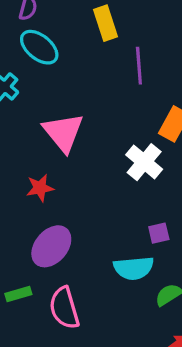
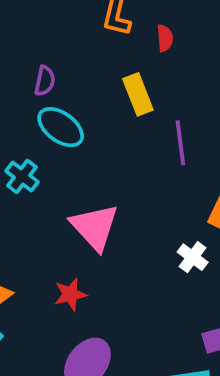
white cross: (144, 162) -> (193, 257), size x0.7

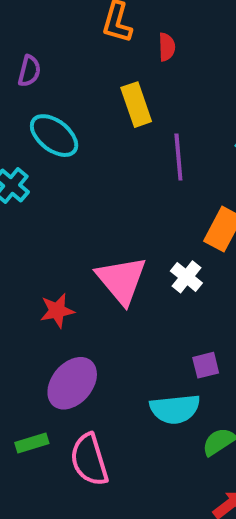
purple semicircle: (45, 81) -> (29, 71), moved
pink triangle: (95, 227) -> (122, 280), moved

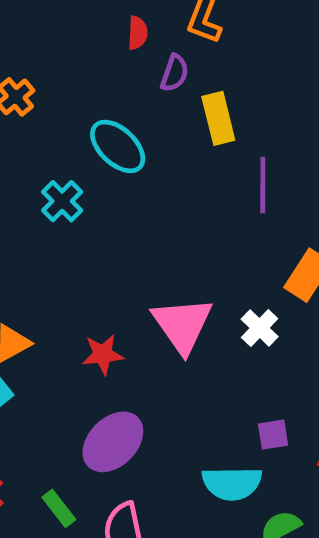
red semicircle: (167, 47) -> (138, 33), moved
purple semicircle: (29, 71) -> (175, 73), moved
green rectangle: (32, 443) -> (59, 508), turned 64

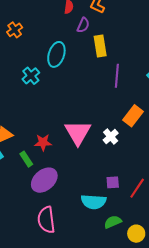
cyan ellipse: (118, 146) -> (56, 54), turned 60
green rectangle: (59, 508) -> (26, 159), moved

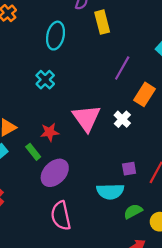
cyan cross: (31, 76) -> (45, 80), moved
purple line: (117, 76) -> (122, 68), moved, turned 30

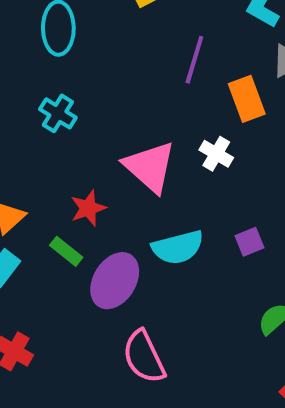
orange rectangle: (144, 94) -> (247, 99), turned -40
cyan semicircle: (110, 191) -> (178, 247), moved

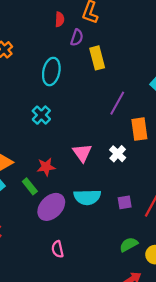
pink triangle: (150, 167) -> (82, 153), size x0.7
pink semicircle: (144, 357) -> (58, 249), size x0.6

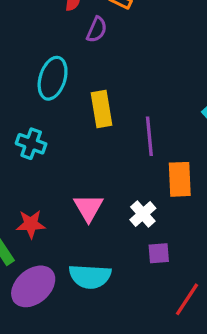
yellow rectangle: (97, 58) -> (102, 109), moved
purple line: (117, 103) -> (149, 136), turned -40
cyan cross: (41, 115) -> (31, 144), turned -30
purple square: (125, 202) -> (159, 253), moved

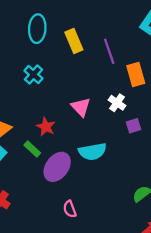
cyan cross: (31, 144) -> (33, 75), turned 36
red star: (31, 224) -> (46, 127), turned -30

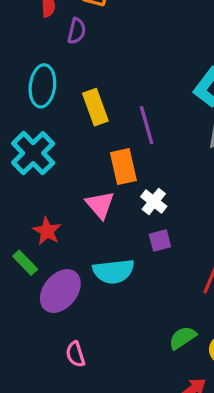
orange rectangle: (136, 74) -> (123, 167), moved
cyan cross: (33, 75) -> (33, 153), size x1.5
purple square: (134, 126) -> (160, 241), moved

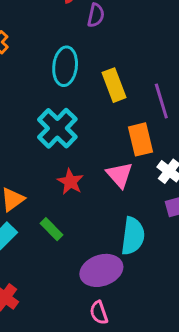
red star: (47, 231) -> (70, 182), moved
cyan semicircle: (114, 271) -> (133, 236), turned -75
purple ellipse: (60, 291) -> (101, 270), moved, turned 33

